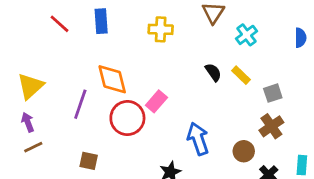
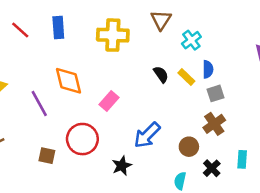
yellow cross: (161, 29) -> (113, 35), size x1.4
blue semicircle: (300, 38) -> (208, 69), moved
purple line: (80, 104) -> (39, 104), turned -48
red circle: (127, 118) -> (82, 139), moved
blue arrow: (198, 139) -> (147, 135), turned -116

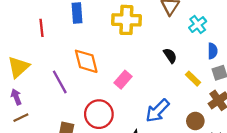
red line: (20, 30) -> (41, 28), moved, turned 42
yellow rectangle: (186, 77) -> (193, 79), moved

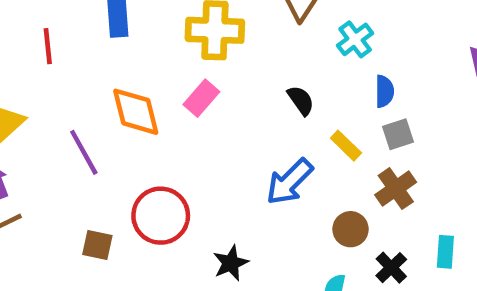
pink rectangle: (123, 80) -> (201, 98), moved
blue arrow: (157, 111) -> (289, 182), moved

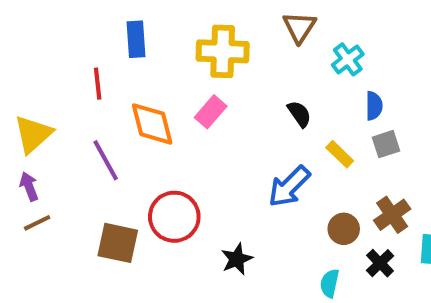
red line: (48, 46) -> (98, 84), moved
brown cross: (396, 189) -> (392, 215), moved
brown square: (97, 245) -> (118, 243), size x1.5

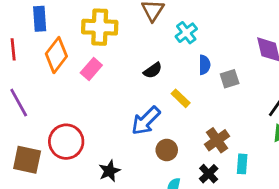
black semicircle: (299, 114) -> (153, 70), turned 90
orange diamond: (152, 124) -> (56, 55), moved, turned 52
gray square: (386, 144) -> (230, 79), moved
brown circle: (344, 229) -> (167, 150), moved

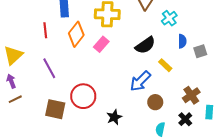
black semicircle: (153, 70) -> (145, 45), size x1.5

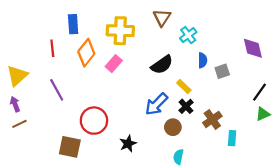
brown square: (55, 109) -> (70, 147), moved
black cross: (185, 119) -> (186, 106), moved

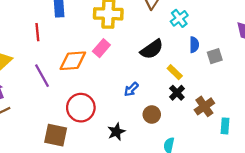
orange diamond: (86, 53) -> (73, 61), moved, turned 48
blue arrow: (156, 104) -> (131, 89), moved, size x0.6
brown circle: (173, 127) -> (152, 114), moved

